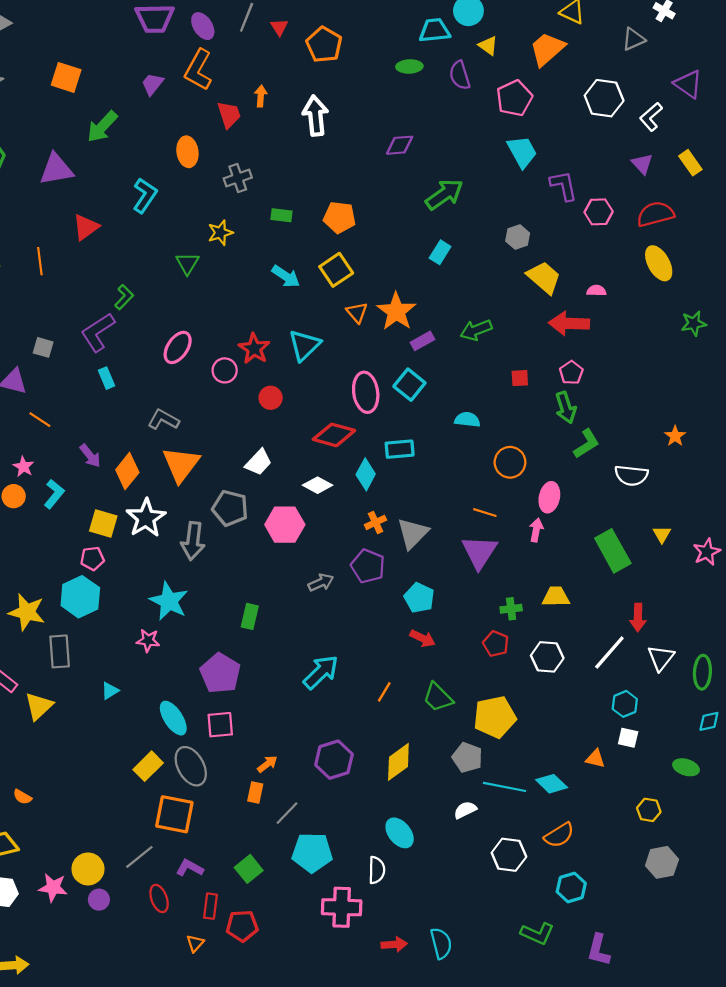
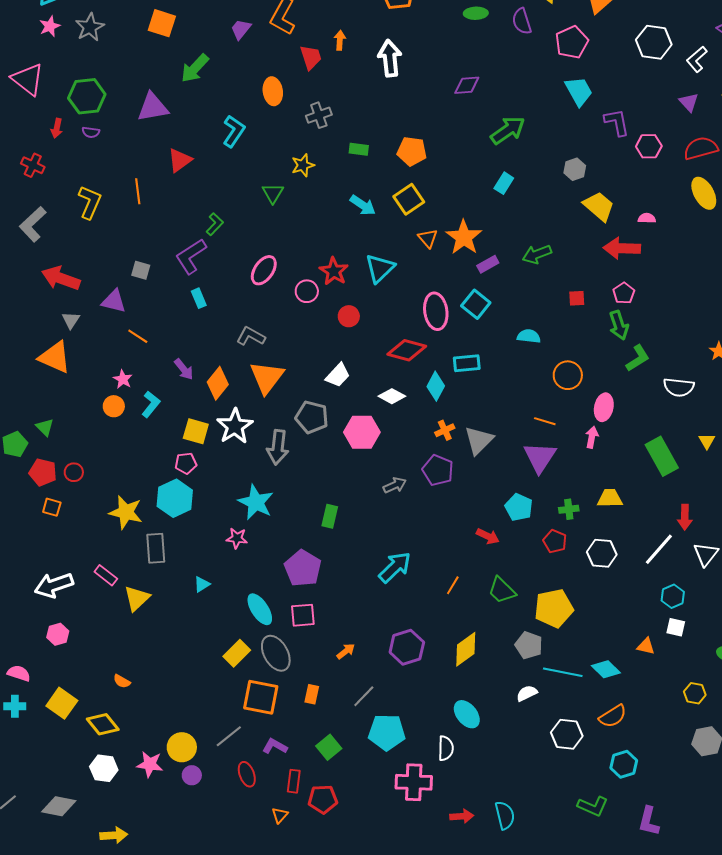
cyan pentagon: (419, 598) -> (519, 507), moved
orange rectangle: (255, 792) -> (312, 694), moved

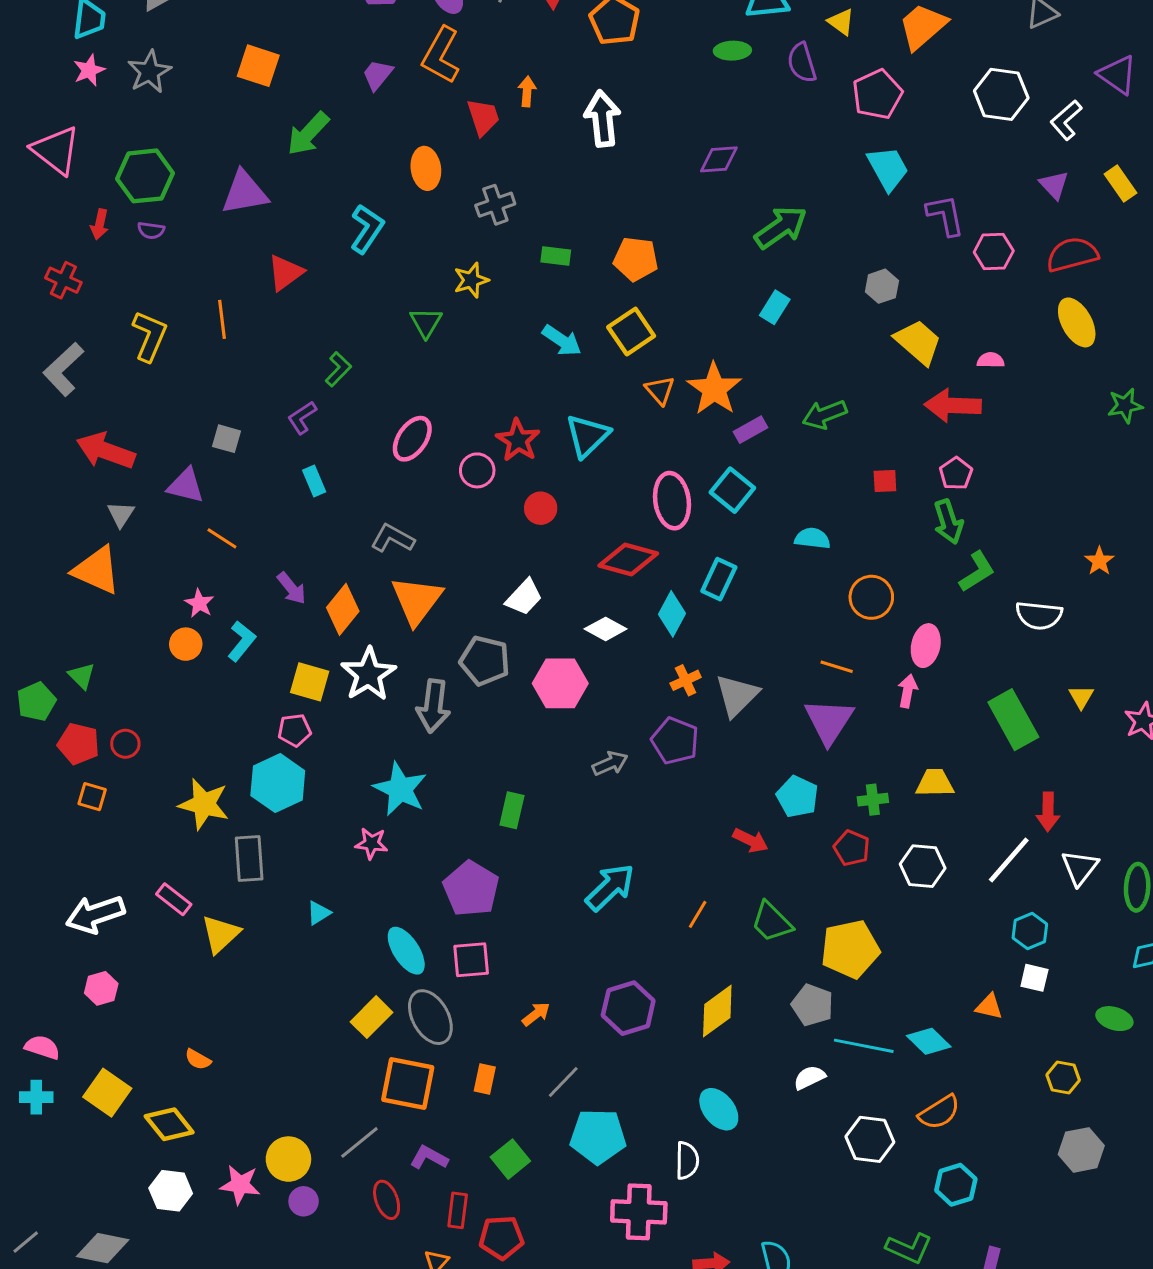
purple L-shape: (191, 256) -> (302, 418), size x0.6
cyan rectangle: (467, 363) -> (719, 579), turned -60

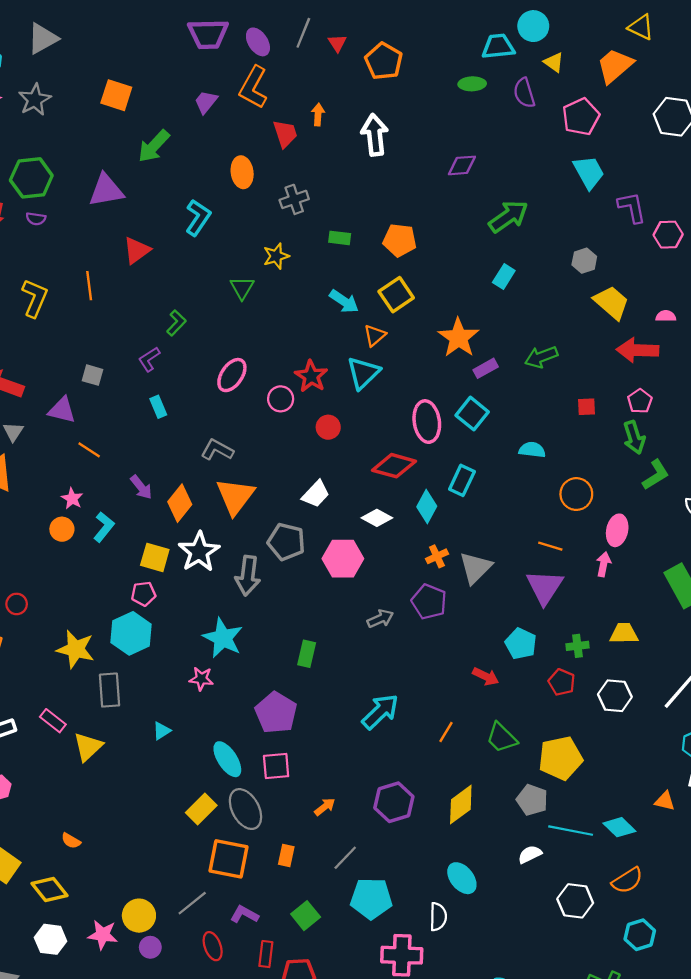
orange triangle: (660, 390) -> (375, 335), moved, turned 30

